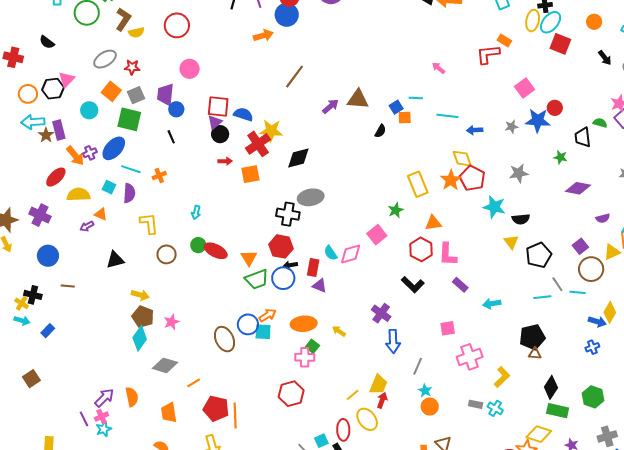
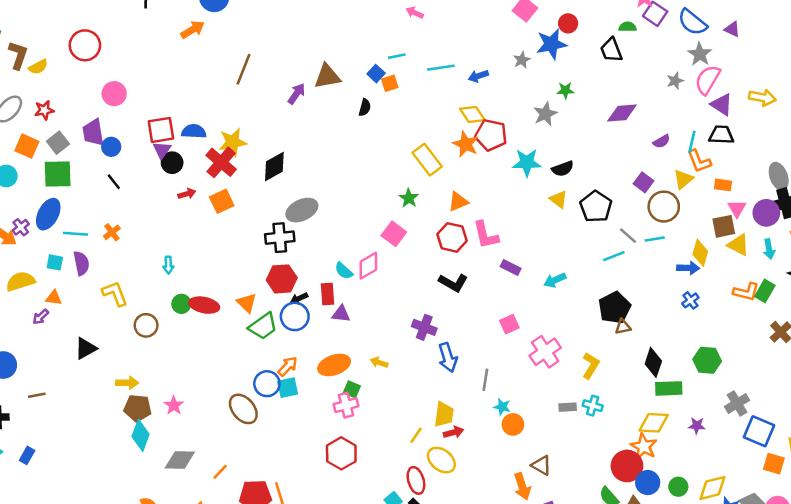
green star: (560, 157) -> (565, 90), moved
red arrow: (382, 400) -> (453, 432), turned 70

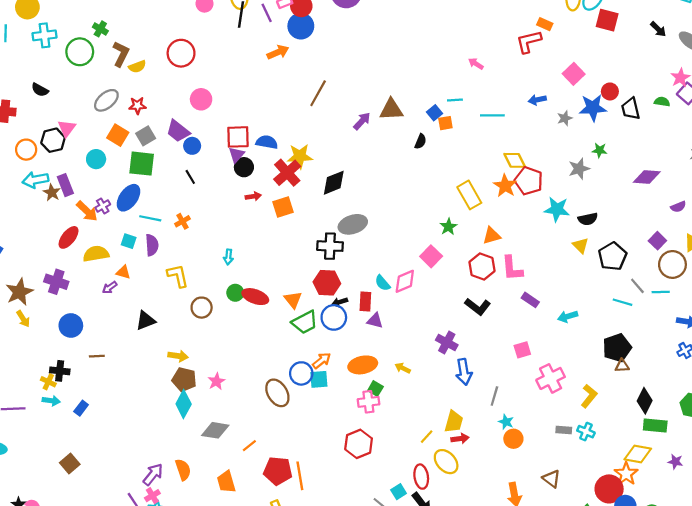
black trapezoid: (611, 50) -> (631, 109), moved
blue arrow: (478, 76) -> (537, 100), moved
purple trapezoid: (93, 132) -> (178, 131), turned -50
cyan line: (614, 256) -> (623, 302), turned 30
brown triangle: (541, 465) -> (551, 479), moved

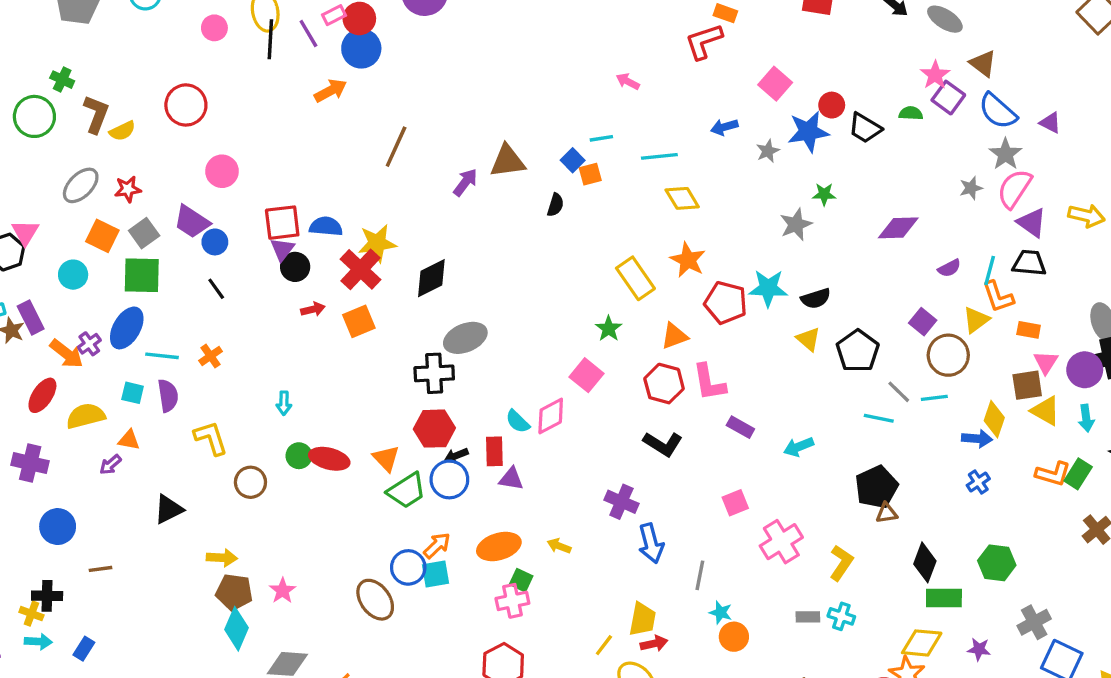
black trapezoid: (631, 109) -> (865, 128), turned -40
yellow diamond: (515, 160) -> (682, 198), moved
red pentagon: (529, 181) -> (726, 303), moved

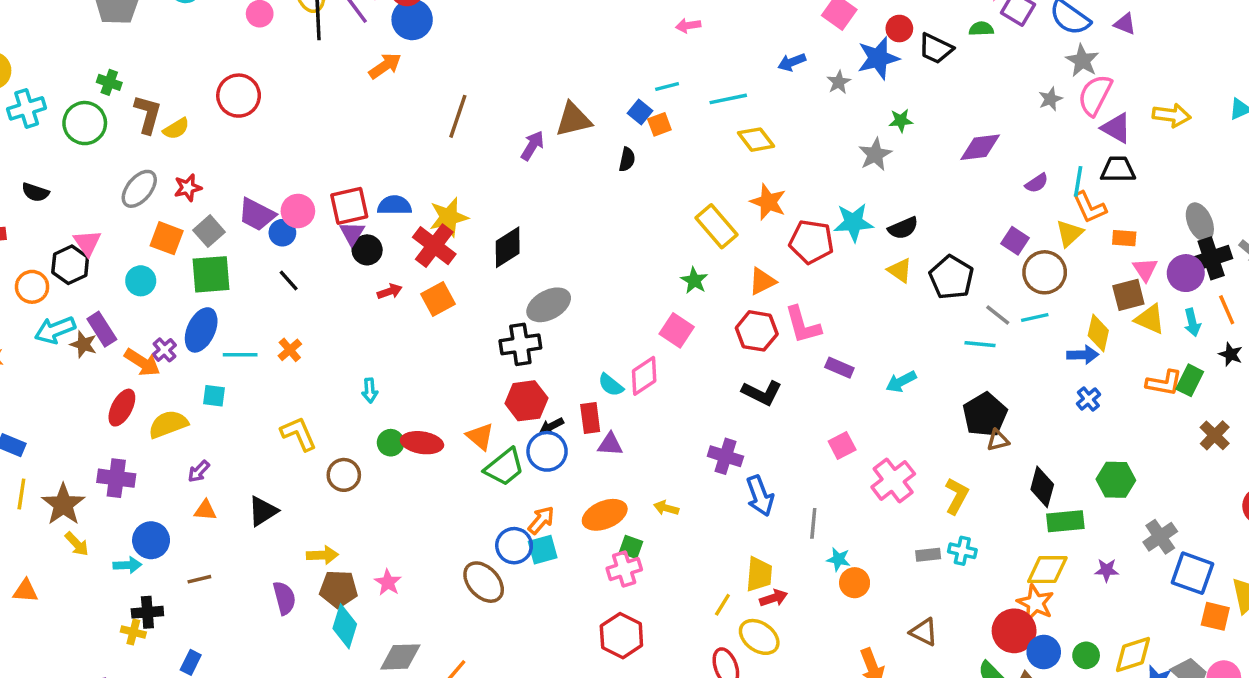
pink arrow: (628, 81) -> (688, 26), turned -30
pink circle: (222, 171) -> (298, 211), moved
purple semicircle: (168, 396) -> (284, 598), moved
orange triangle: (129, 440) -> (205, 510), moved
cyan arrow: (38, 642) -> (127, 565), moved

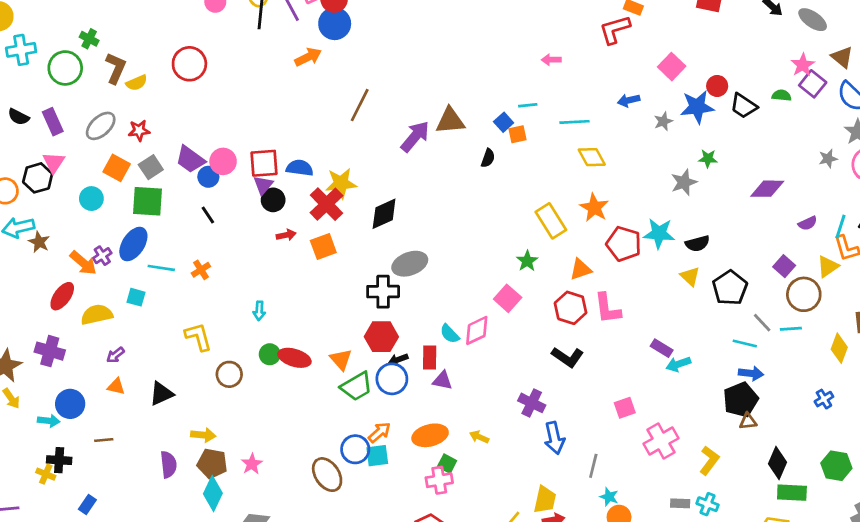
purple arrow: (532, 146) -> (415, 137), size x1.4
purple rectangle: (102, 329) -> (53, 122), moved
blue arrow: (1083, 355) -> (751, 373), moved
purple rectangle: (839, 368) -> (662, 348), moved

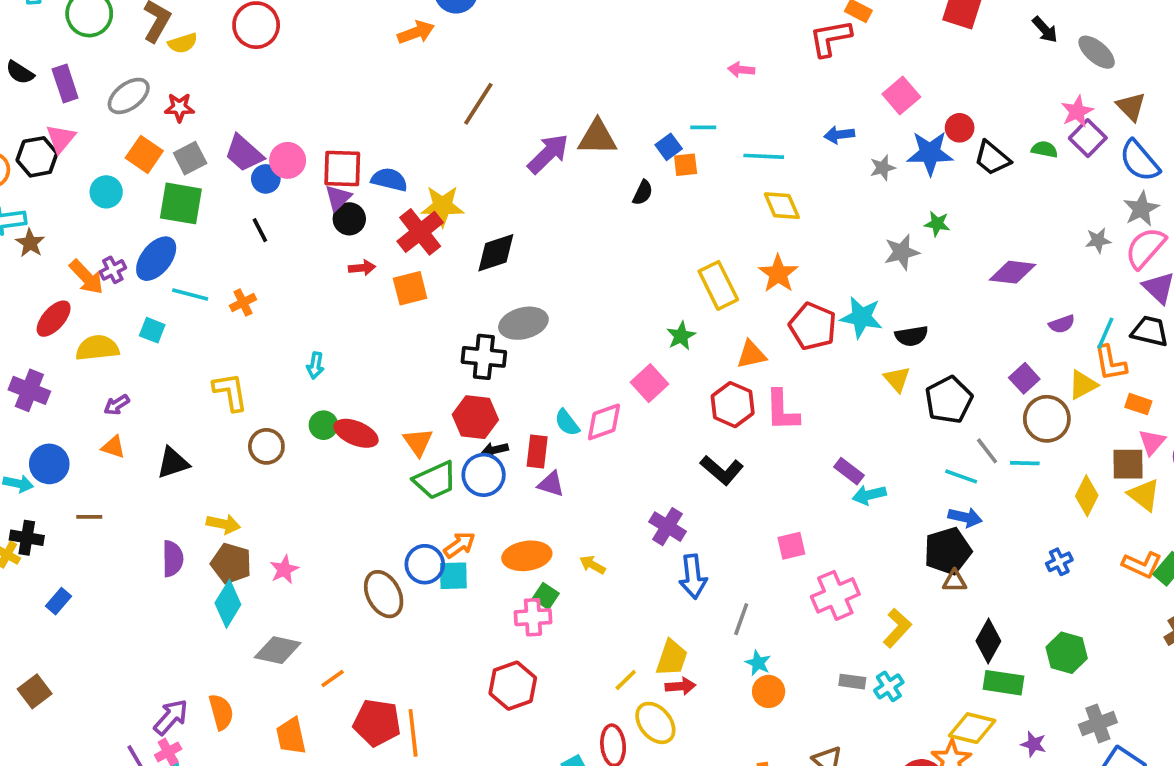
cyan cross: (707, 504) -> (889, 686), turned 30

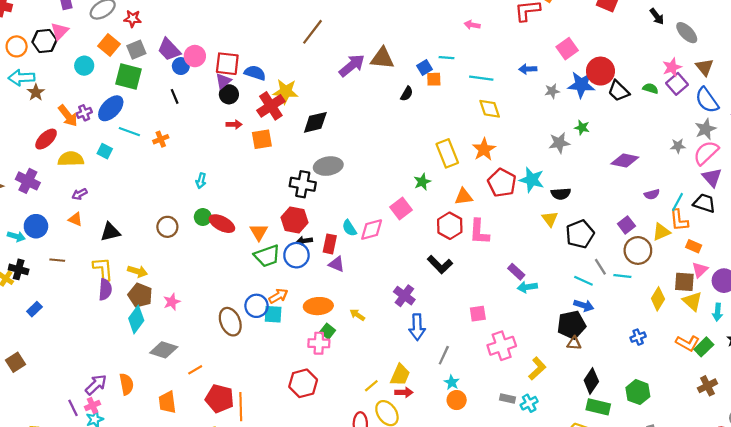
red circle: (960, 128) -> (600, 71), size x1.6
yellow L-shape: (230, 392) -> (103, 269), moved

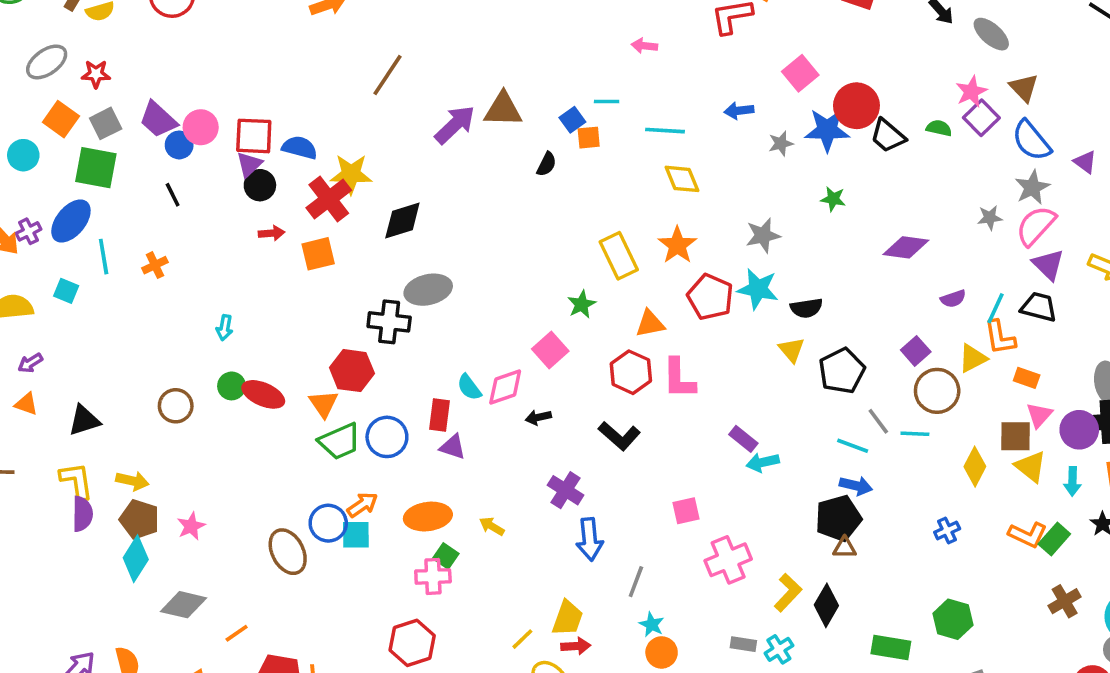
cyan line: (129, 132) -> (104, 257), turned 65
gray star: (559, 143) -> (763, 235), moved
red hexagon: (294, 220) -> (352, 371), moved
black arrow: (304, 241) -> (538, 417), moved
black diamond: (591, 381) -> (826, 605), moved

